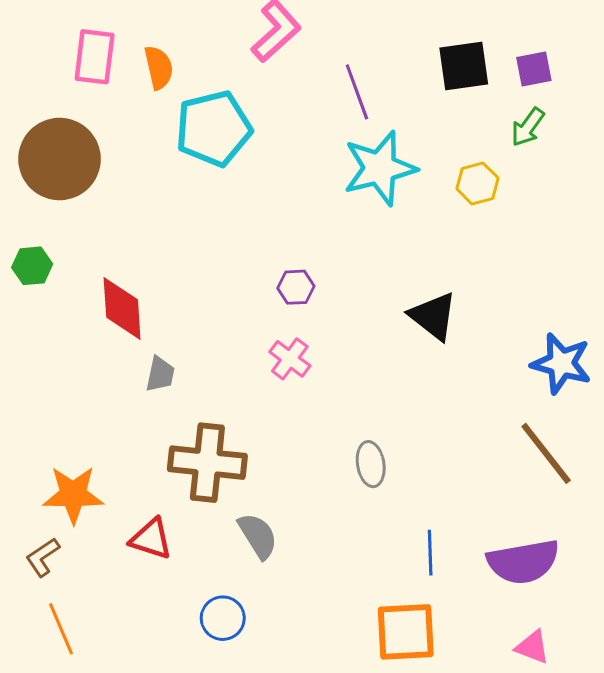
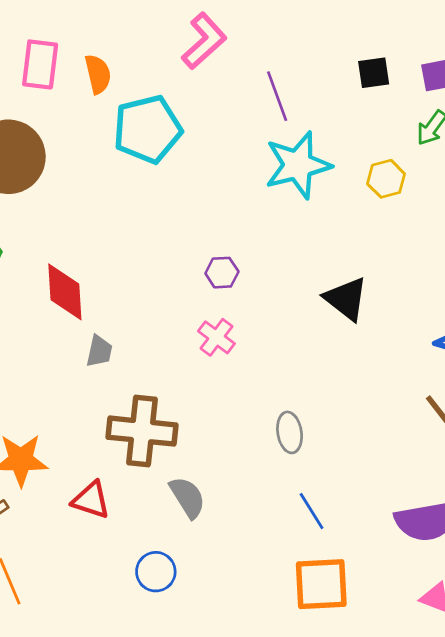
black square: (464, 66) -> (374, 73), size x0.7
blue line: (430, 553) -> (312, 511), moved, turned -30

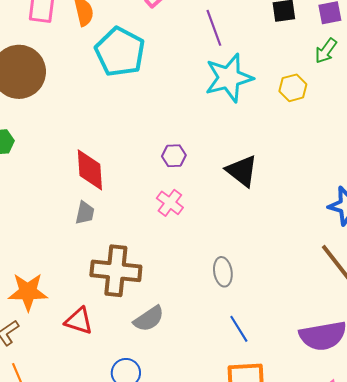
cyan pentagon: (148, 129) -> (120, 52), turned -30
red diamond: (65, 292) -> (90, 170), moved
black triangle: (346, 299) -> (242, 171), moved
gray semicircle: (188, 497) -> (149, 319), turned 88

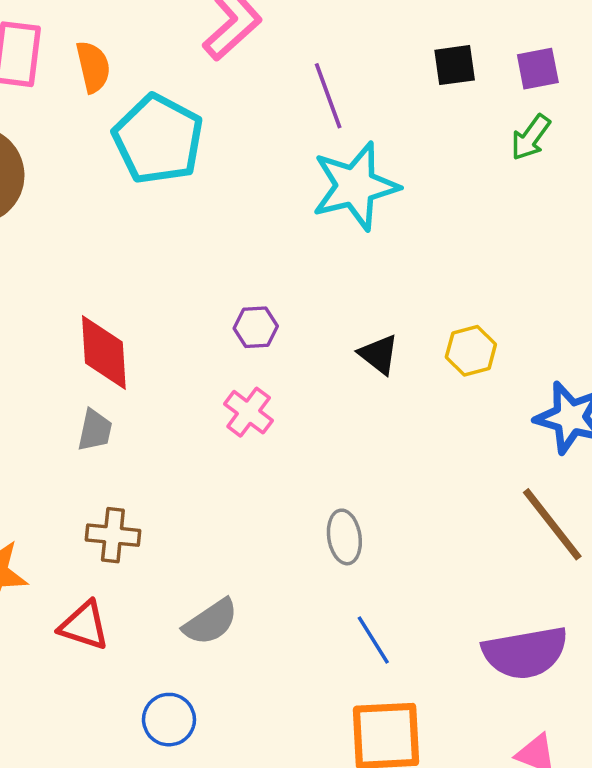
yellow hexagon: (293, 88) -> (471, 351), moved
black triangle: (242, 171) -> (379, 354), size x0.7
brown cross: (116, 271) -> (113, 535), moved, size x0.6

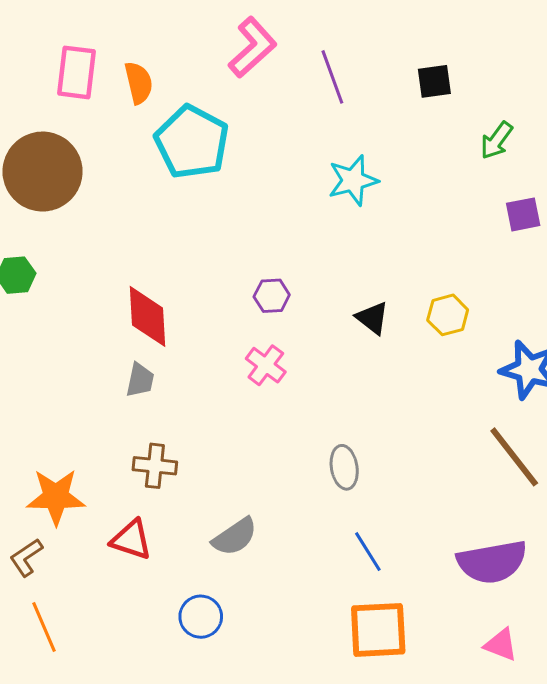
purple square: (538, 69) -> (523, 214), moved
purple line: (328, 96) -> (332, 77), moved
cyan star: (355, 186) -> (353, 180), size x0.7

